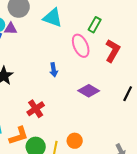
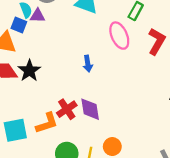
purple diamond: (89, 91) -> (90, 109), moved, turned 50
orange L-shape: (19, 136) -> (47, 123), moved

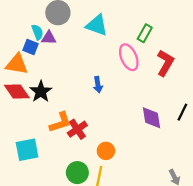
purple diamond: (90, 109) -> (152, 118), moved
orange L-shape: (47, 123) -> (60, 122), moved
orange circle: (112, 147) -> (106, 151), moved

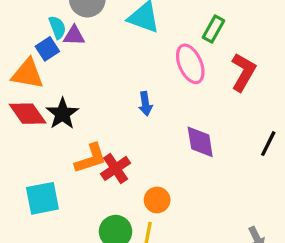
blue square: (31, 47) -> (47, 49), turned 35
purple diamond: (152, 118) -> (200, 142), moved

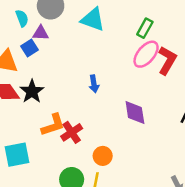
cyan semicircle: (57, 27) -> (22, 18), moved
blue square: (47, 49) -> (29, 48), moved
pink ellipse: (190, 64) -> (146, 54), moved, turned 64

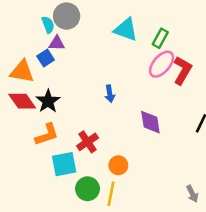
cyan semicircle: (22, 18) -> (48, 25), moved
cyan triangle: (93, 19) -> (126, 30), moved
orange L-shape: (53, 125) -> (47, 134), moved
cyan square: (17, 155) -> (64, 164), moved

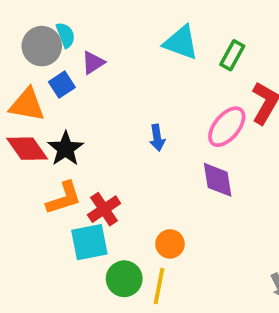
gray circle: (67, 16) -> (42, 46), moved
purple triangle: (57, 43) -> (93, 63), moved, turned -35
pink ellipse: (162, 64) -> (227, 127), moved
red cross: (88, 142) -> (104, 209), moved

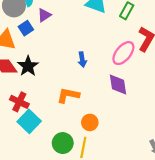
orange L-shape: (64, 198) -> (68, 95), moved, turned -150
red cross: (104, 209) -> (19, 102), moved, turned -30
cyan square: (89, 242) -> (29, 121), moved, turned -35

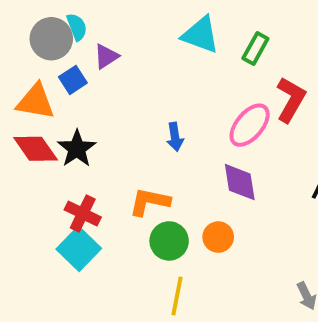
red cross: (19, 102) -> (83, 213), moved
orange circle: (90, 122) -> (218, 237), moved
green circle: (63, 143) -> (169, 241), moved

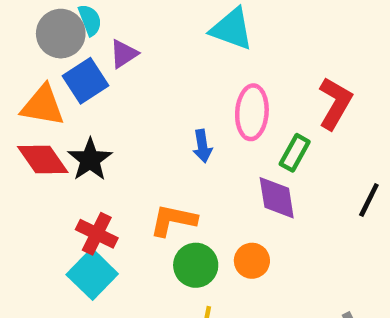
green rectangle: (255, 49) -> (295, 153), moved
blue square: (73, 80) -> (85, 81), size x1.4
pink ellipse: (250, 125) -> (252, 112), moved, turned -36

